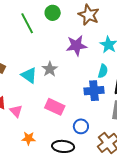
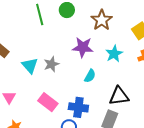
cyan semicircle: (103, 71) -> (90, 76), moved
blue cross: (94, 91) -> (78, 107), moved

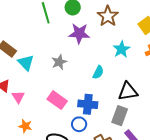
purple star: (83, 47) -> (79, 33), moved
cyan triangle: (30, 66) -> (26, 63), moved

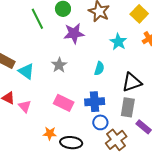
blue circle: (79, 124) -> (100, 122), moved
orange star: (25, 126) -> (50, 133), moved

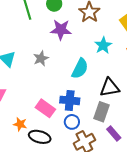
cyan semicircle: (99, 68) -> (80, 69), size x1.5
pink rectangle: (64, 103) -> (45, 108), moved

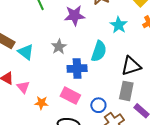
blue cross: (70, 100) -> (77, 68), moved
orange star: (20, 124) -> (41, 103), moved

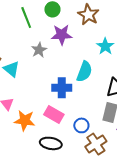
gray star: (59, 47) -> (39, 50), moved
orange star: (41, 103) -> (25, 121), size x1.5

